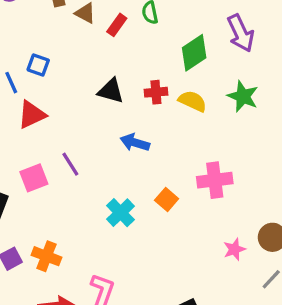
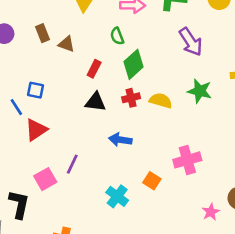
red rectangle: (117, 25) -> (94, 69), moved
green diamond: (194, 53) -> (133, 64), moved
purple line: (70, 164) -> (72, 164), turned 66

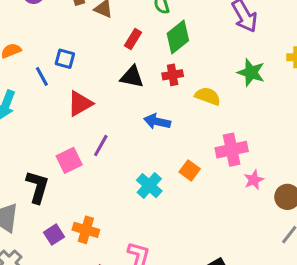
yellow semicircle: (161, 101) -> (208, 96), moved
red triangle: (36, 130) -> (80, 104), moved
pink star: (211, 212) -> (254, 180), moved

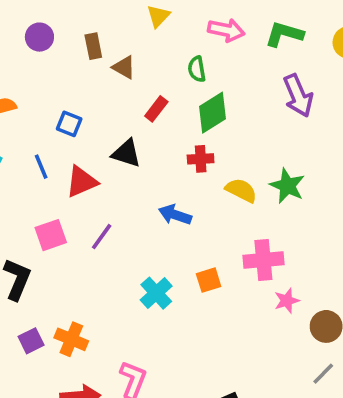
green star: (251, 72) -> (287, 186), moved
blue line: (42, 76) -> (41, 167), moved
black triangle: (132, 77) -> (126, 153), moved
pink square: (69, 160) -> (51, 235), moved
orange square: (190, 170) -> (209, 280), turned 30

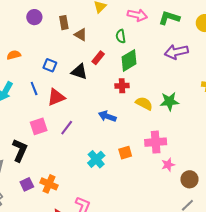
purple arrow: (298, 96) -> (176, 52), turned 100
black triangle: (126, 153) -> (79, 72), moved
green star: (287, 186) -> (169, 101), turned -30

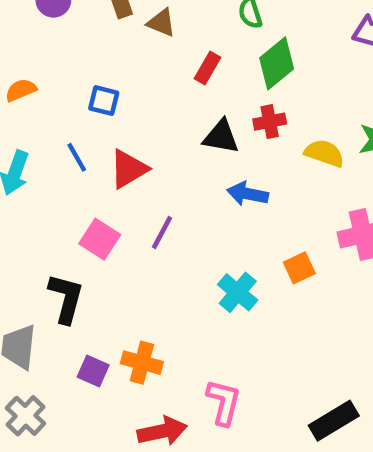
black triangle: (79, 72) -> (221, 137), moved
pink square: (39, 126) -> (100, 239), turned -30
purple square: (27, 184) -> (93, 371), turned -32

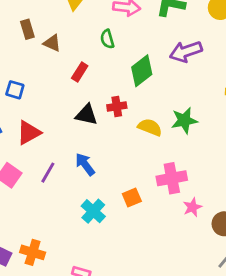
green diamond: (277, 63) -> (142, 71), moved
blue arrow: (248, 194) -> (85, 164), moved, turned 40

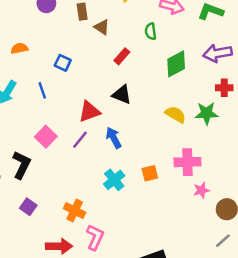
red cross: (117, 107) -> (224, 88), moved
red triangle: (29, 133) -> (89, 112), moved
orange cross: (33, 252) -> (75, 211), moved

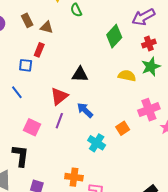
green semicircle: (151, 31) -> (76, 10), moved
red rectangle: (122, 56) -> (39, 50), moved
red cross: (224, 88) -> (149, 43), moved

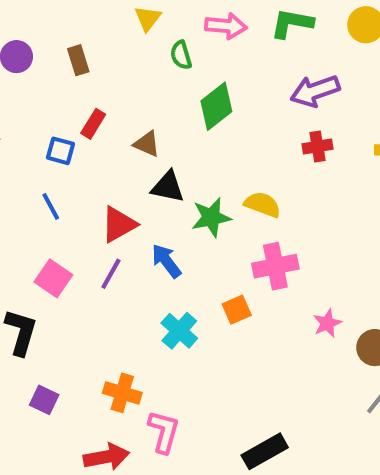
brown triangle: (47, 27) -> (147, 144), moved
green diamond: (114, 36) -> (216, 106), moved
green star: (151, 67) -> (211, 217), moved
blue line: (17, 92) -> (51, 206), moved
pink cross: (149, 110) -> (275, 266), moved

